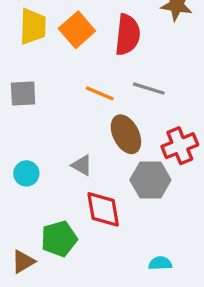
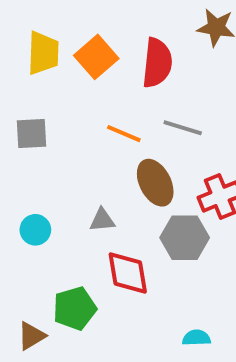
gray triangle: (82, 165) -> (102, 220), turned -35

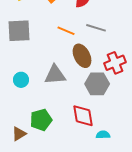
gray square: (31, 134) -> (19, 31), size x1.4
gray triangle: (102, 220) -> (55, 75), size x1.6
red diamond: (128, 273) -> (83, 116), moved

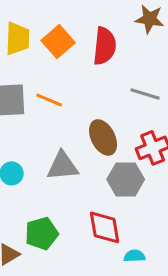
gray line: (96, 28) -> (145, 94), moved
orange line: (66, 31) -> (49, 100), moved

